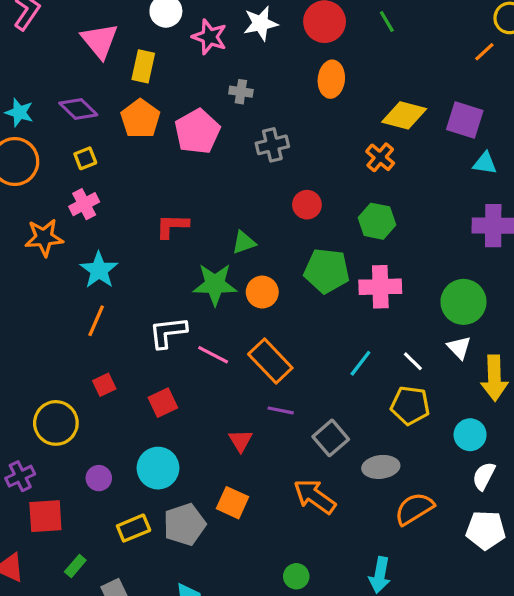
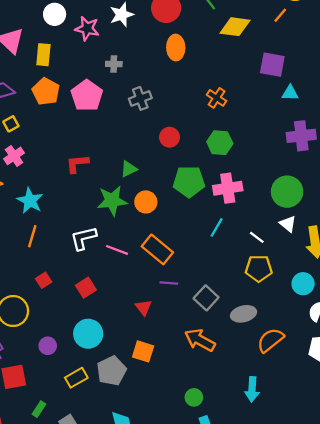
yellow diamond: (404, 115) -> (235, 27), moved
cyan line: (360, 363) -> (217, 227), moved

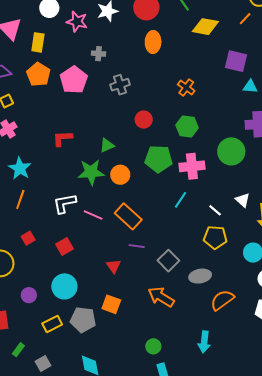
green circle: (287, 192) -> (231, 151), moved
gray pentagon: (111, 371) -> (83, 320), turned 30

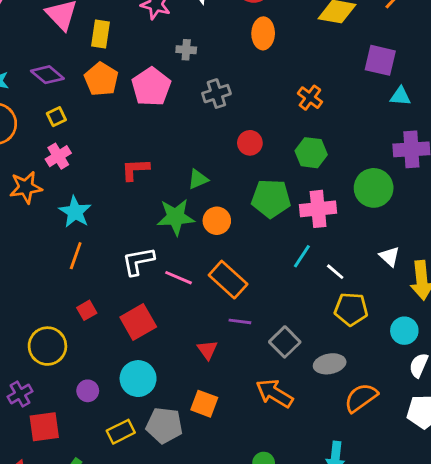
white line: (215, 210) -> (335, 272), moved
red square: (65, 246) -> (138, 322), size x1.4

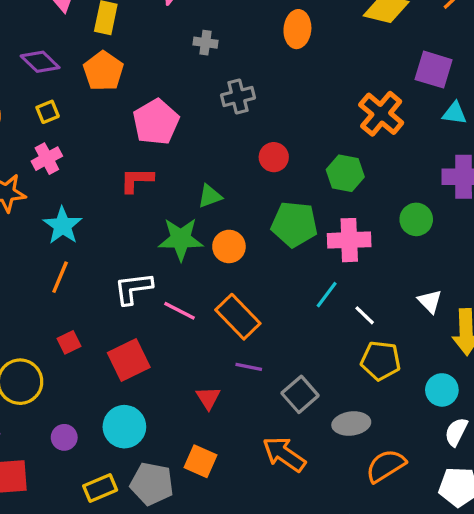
pink pentagon: (151, 87) -> (156, 122), moved
orange cross: (310, 98) -> (381, 114), moved, size x1.5
green circle: (374, 188) -> (416, 219), size x0.7

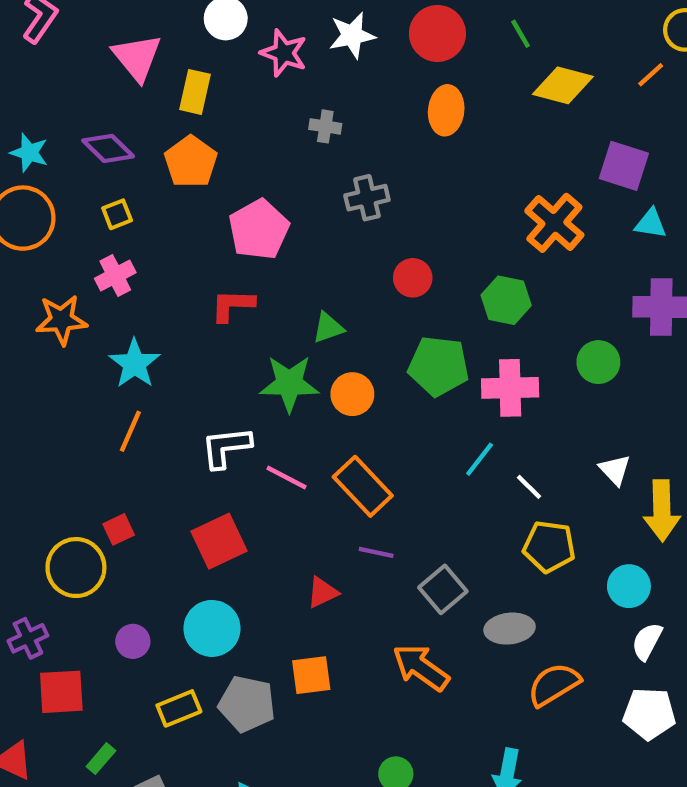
red square: (69, 342) -> (119, 529), moved
red triangle: (208, 398) -> (322, 592), turned 36
orange square: (201, 461) -> (311, 675), turned -32

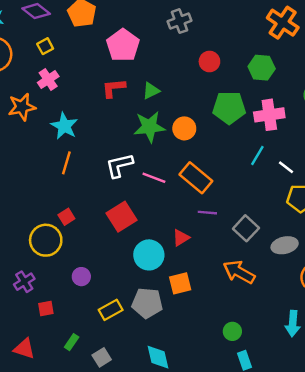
green triangle: (328, 328) -> (151, 91), moved
cyan circle: (212, 628) -> (149, 255), moved
red square: (61, 692) -> (46, 308), size x0.6

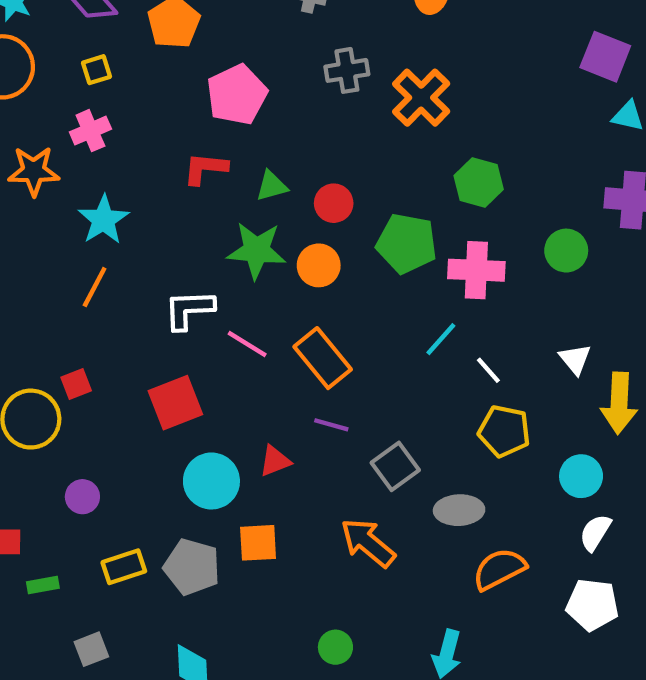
orange cross: (283, 23) -> (421, 98), moved
red circle: (209, 61) -> (334, 203), moved
green rectangle: (72, 342) -> (43, 585), moved, turned 35

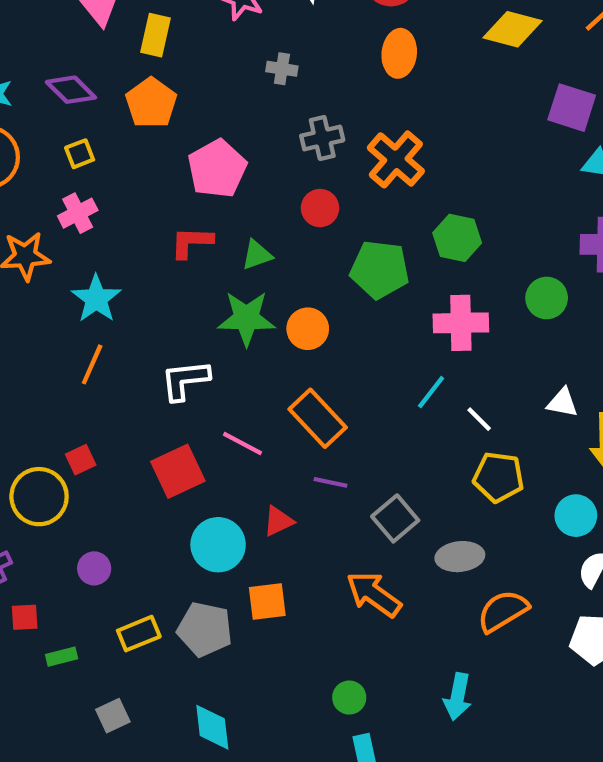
red circle: (334, 203) -> (320, 208), moved
green pentagon: (407, 243) -> (380, 269), moved
pink line: (247, 344) -> (242, 444), moved
white triangle: (575, 359) -> (562, 403), turned -36

